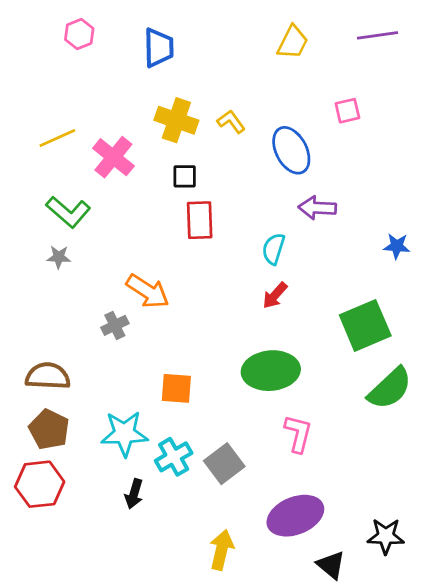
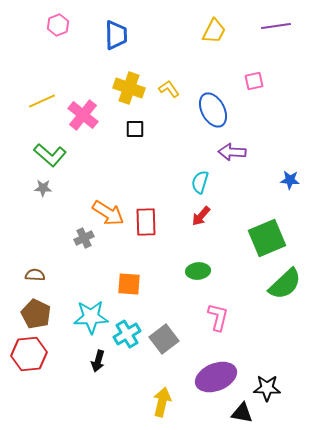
red rectangle: (200, 220) -> (146, 222), moved
green ellipse: (271, 371) -> (198, 271), size x0.6
brown semicircle: (48, 376) -> (35, 275), size x0.6
black star: (386, 536) -> (267, 388), moved
black triangle: (331, 565) -> (242, 413), turned -30

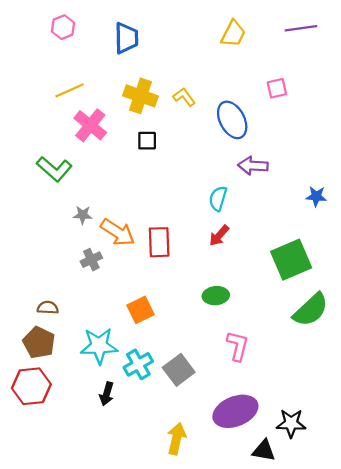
yellow line: (42, 101) -> (70, 90), moved
gray star: (43, 188) -> (83, 215), moved
brown semicircle: (35, 275) -> (48, 308), moved
orange square: (129, 284) -> (140, 310), turned -30

